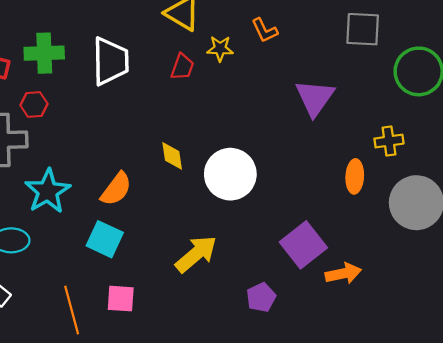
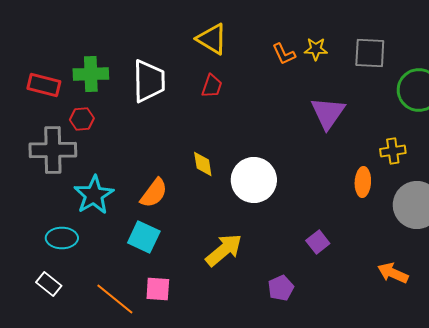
yellow star: (220, 49) -> (316, 49), moved
purple square: (303, 245) -> (318, 242), size x0.6
orange arrow: (343, 273) -> (393, 273), moved, turned -144
orange line: (72, 310) -> (115, 299), turned -36

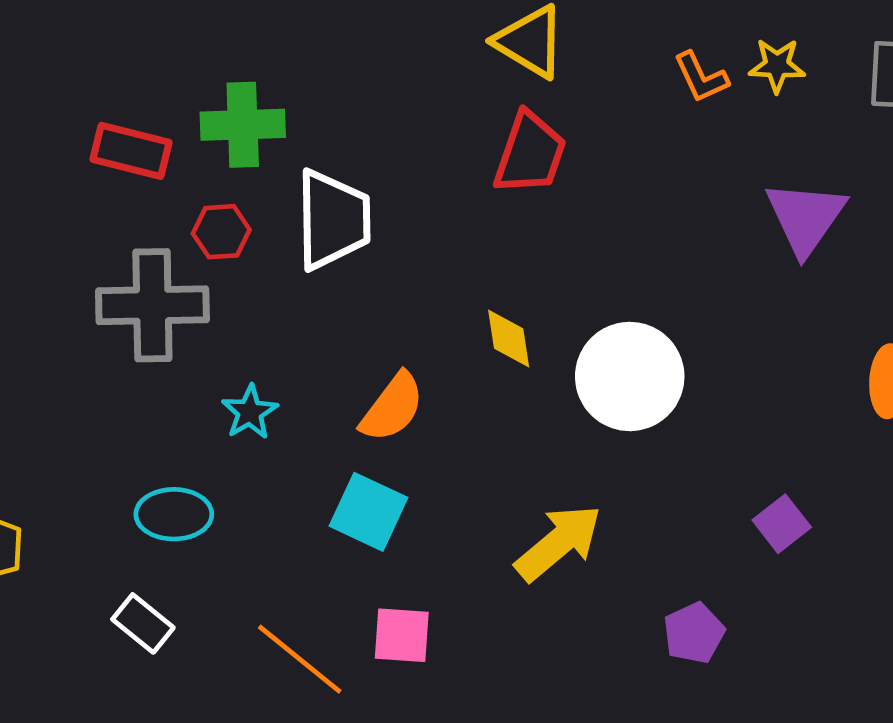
white trapezoid: (149, 81) -> (333, 220), moved
red trapezoid: (212, 86) -> (530, 153), size x1.5
cyan star: (94, 195) -> (250, 412), size x0.6

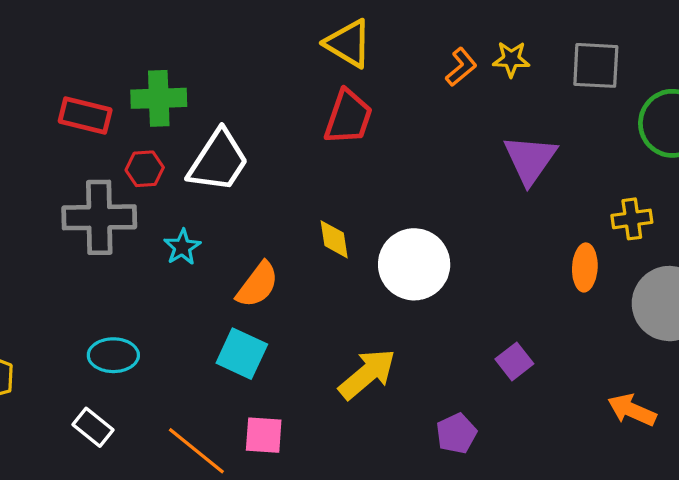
orange L-shape: (701, 77) -> (461, 67), turned -105
white trapezoid: (333, 220) -> (218, 161), turned 34
cyan star: (250, 412) -> (182, 247), moved

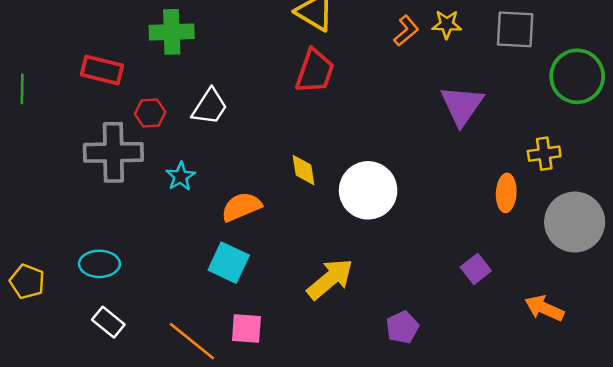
green cross: (159, 98) -> (172, 32), moved
white trapezoid: (218, 161) -> (210, 107), size x0.7
orange semicircle: (257, 285) -> (241, 207), turned -150
cyan ellipse: (113, 355) -> (99, 264), moved
purple square: (514, 361) -> (476, 269), moved

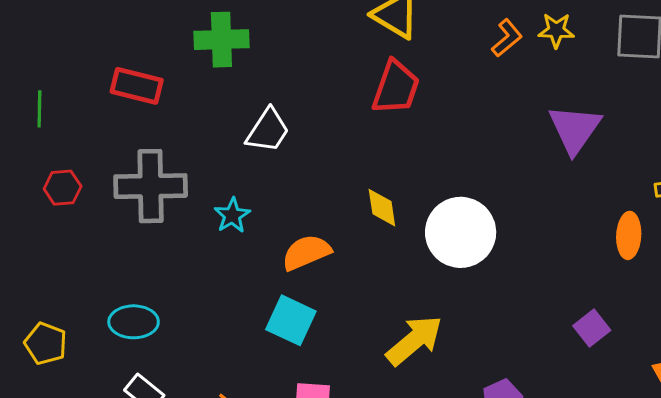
red hexagon: (150, 113) -> (63, 188), moved

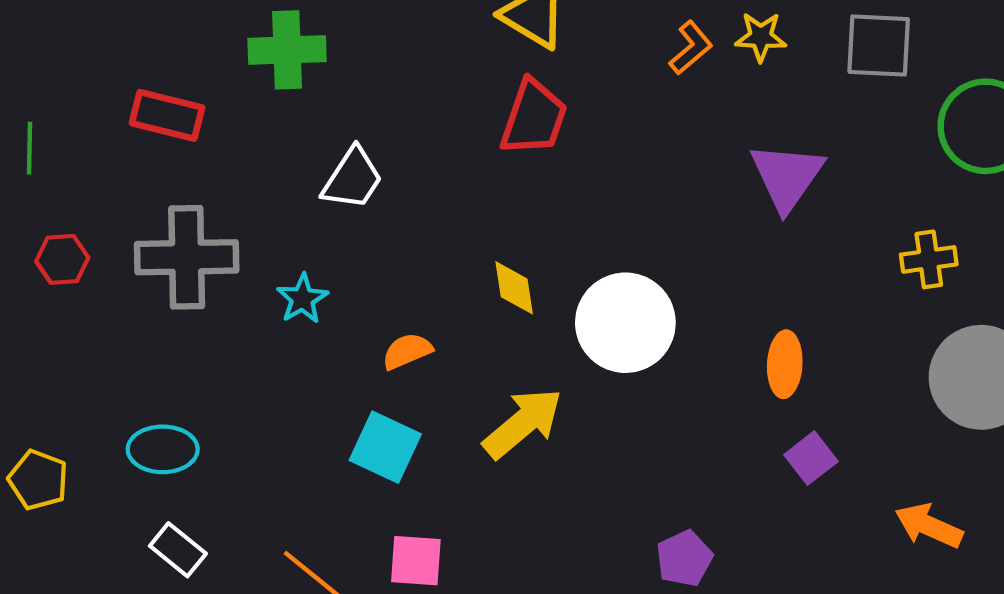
orange ellipse: (629, 235) -> (785, 364), moved
orange semicircle: (306, 252) -> (407, 351), size x0.7
yellow arrow: (414, 340) -> (523, 423), moved

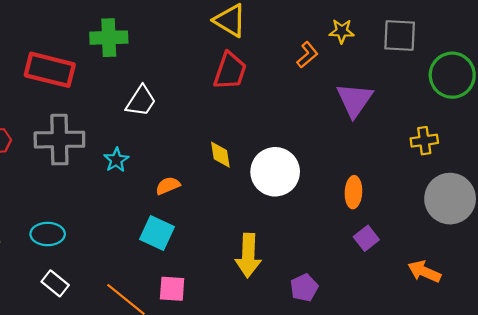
orange L-shape: (691, 48) -> (307, 55), moved
red rectangle: (167, 115) -> (50, 70), size x1.4
yellow arrow: (523, 423) -> (248, 255), moved, turned 132

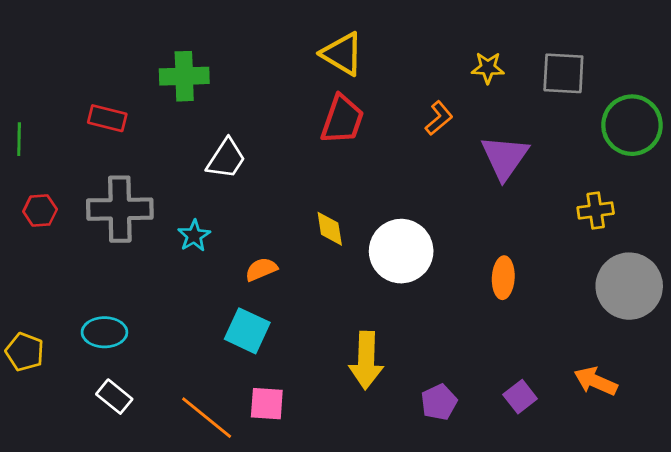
orange L-shape: (307, 55) -> (439, 118), moved
red rectangle: (50, 70) -> (107, 118), size x0.6
purple square: (366, 238) -> (520, 397), moved

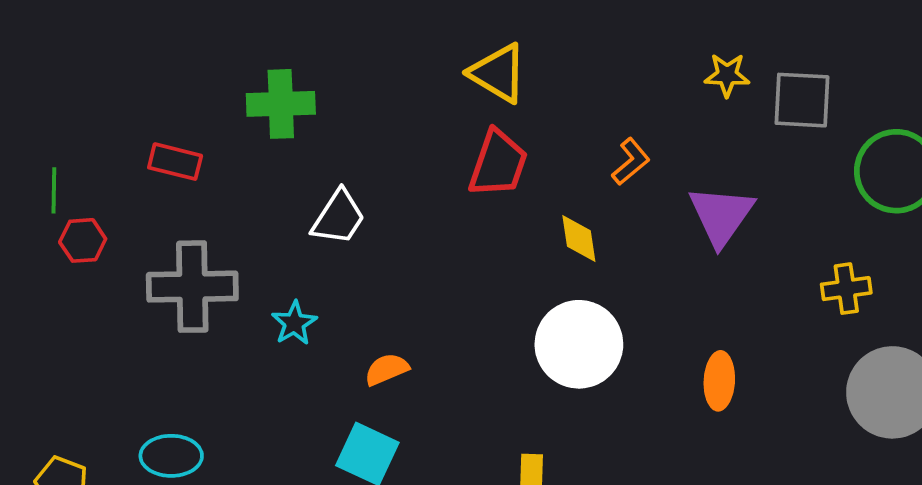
yellow star: (488, 68) -> (727, 75), moved
red hexagon: (40, 211) -> (83, 240), moved
yellow diamond: (330, 229) -> (579, 239), moved

